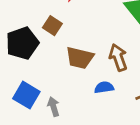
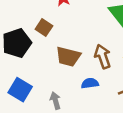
gray arrow: (53, 107) -> (55, 101), moved

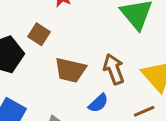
blue semicircle: (90, 83) -> (98, 103), turned 147

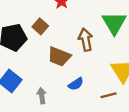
brown arrow: (114, 69) -> (86, 40), moved

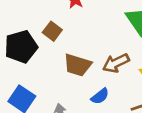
brown arrow: (86, 40) -> (116, 63), moved, turned -100

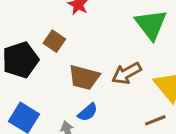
blue semicircle: (100, 96) -> (88, 112), moved

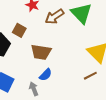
brown arrow: (127, 73) -> (54, 17), moved

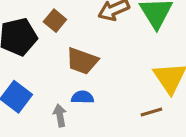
blue semicircle: (46, 75) -> (82, 97), turned -144

